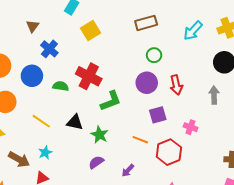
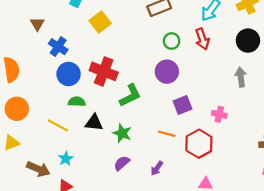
blue circle: (32, 76) -> (69, 74), moved
red arrow: (176, 85) -> (202, 39), moved
green semicircle: (61, 86) -> (77, 102), moved

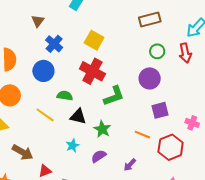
yellow square: (100, 22) -> (94, 40), moved, turned -30
blue circle: (69, 74) -> (43, 71), moved
cyan star: (66, 159) -> (73, 146), moved

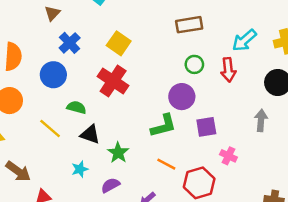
green L-shape: (114, 96) -> (163, 126), moved
purple square: (160, 110) -> (206, 127), moved

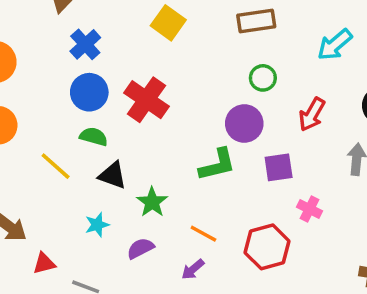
yellow square: (119, 43) -> (168, 23), moved
red arrow: (228, 70) -> (312, 114), moved, turned 35
blue circle: (53, 75) -> (89, 92), moved
orange line: (166, 164) -> (203, 234), moved

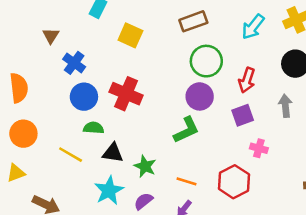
green circle: (263, 78) -> (206, 61), size x1.6
purple square: (279, 167) -> (243, 115), moved
cyan star: (97, 225) -> (109, 191), size x1.6

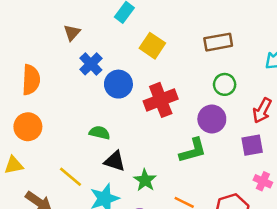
green circle: (206, 61) -> (225, 84), size x0.7
red cross: (126, 94) -> (161, 100), moved, turned 36
blue circle: (84, 97) -> (118, 84), moved
yellow line: (71, 155) -> (71, 177), moved

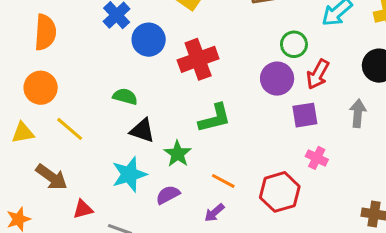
green circle: (225, 84) -> (294, 44), moved
purple circle: (212, 119) -> (277, 79), moved
green L-shape: (193, 151) -> (215, 118), moved
yellow line: (71, 177) -> (70, 129), moved

